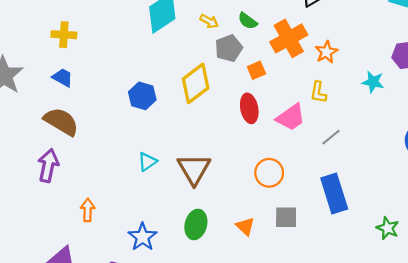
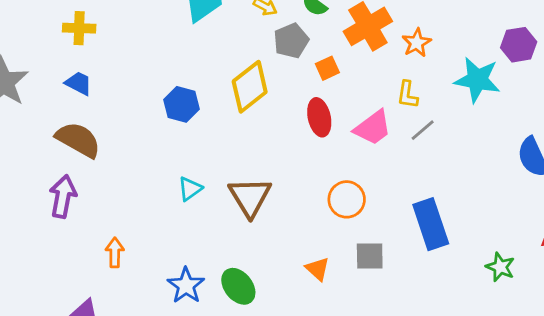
cyan star: (373, 82) -> (477, 80), size x1.6
gray line: (331, 137) -> (423, 130), moved
green ellipse: (196, 225) -> (238, 286), moved, turned -52

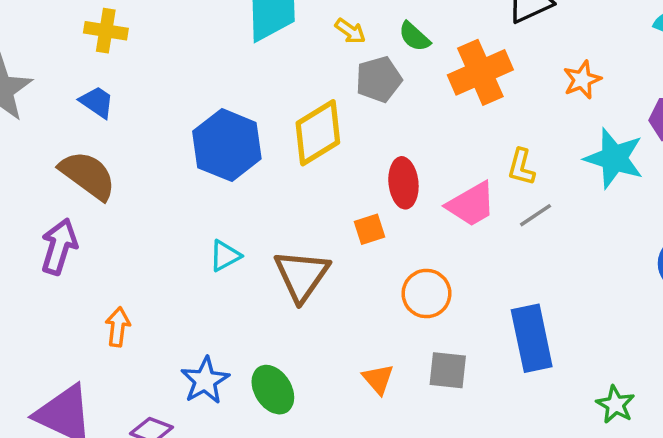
orange star: (417, 43) -> (582, 80), moved
orange square: (327, 68) -> (370, 229), moved
blue hexagon: (182, 104) -> (227, 145), size x1.5

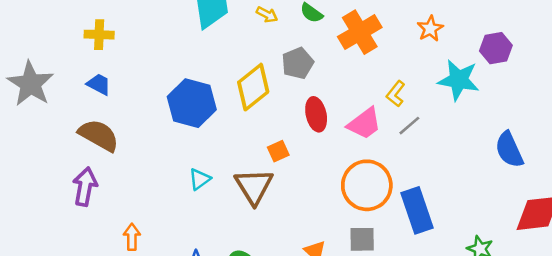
gray pentagon: (379, 79) -> (298, 63), moved
yellow L-shape: (521, 167) -> (396, 94), turned 30
orange square: (370, 229) -> (278, 151), moved
orange circle: (426, 294) -> (367, 185), moved, size x1.5

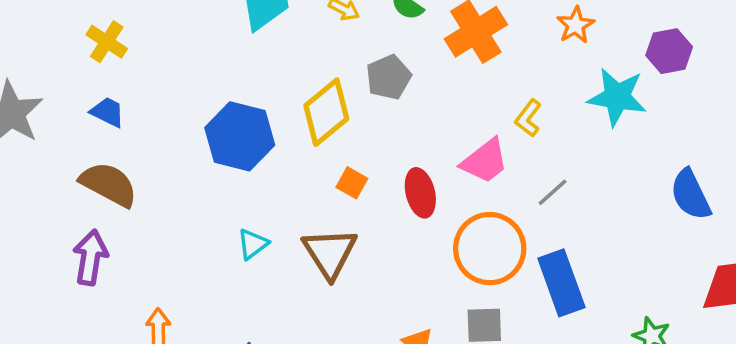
yellow cross: (99, 35) -> (107, 42), turned 32
red ellipse: (316, 114) -> (420, 193), moved
gray line: (409, 126) -> (553, 192), moved
orange square: (278, 151) -> (352, 183), moved, turned -35

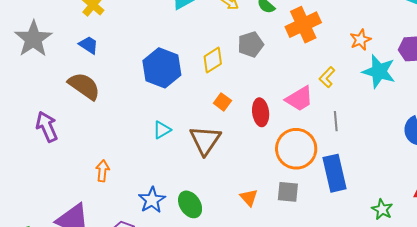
orange star: (576, 25) -> (360, 40), moved
yellow diamond: (326, 112) -> (213, 60), size x0.7
gray line: (553, 192) -> (336, 121), turned -60
purple arrow: (90, 257) -> (47, 127), moved, turned -40

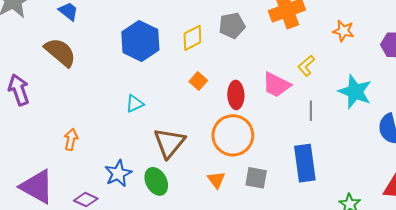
orange star: (360, 40) -> (343, 31), turned 30
cyan star: (379, 71) -> (355, 92), moved
pink trapezoid: (299, 99) -> (276, 85), turned 52
brown triangle: (205, 140) -> (169, 143), moved
orange circle: (296, 149) -> (233, 135), moved

